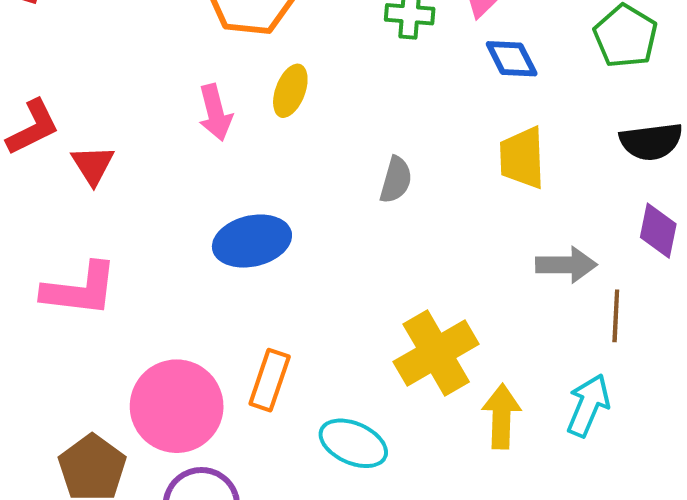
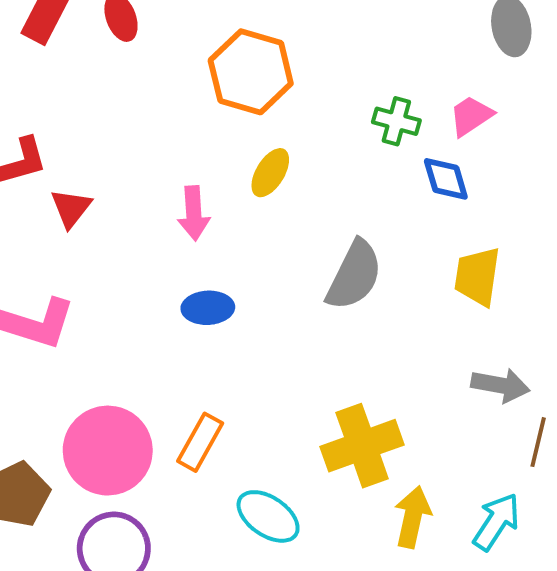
blue diamond: (512, 59) -> (446, 179), moved
pink arrow: (215, 113) -> (194, 213), moved
gray semicircle: (396, 180) -> (354, 275), size x1.6
blue ellipse: (252, 241) -> (208, 308), size x0.7

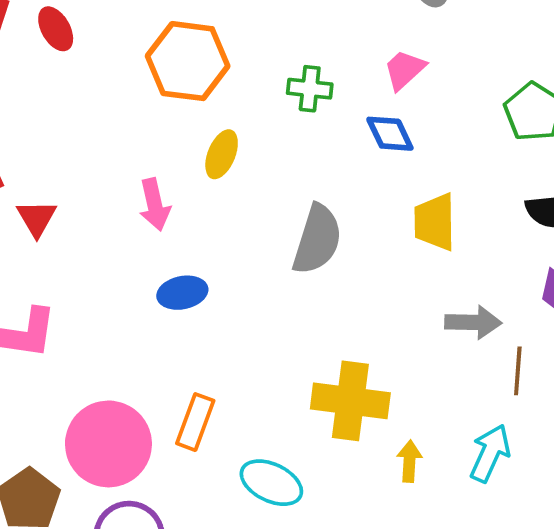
green cross: (396, 121) -> (310, 89), moved
yellow cross: (362, 446) -> (350, 401), turned 36
yellow arrow: (413, 517) -> (409, 461), size x0.7

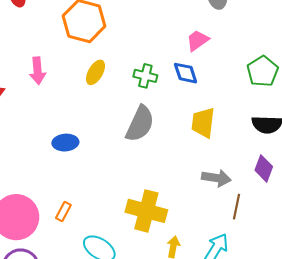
green cross: (310, 89) -> (145, 76), moved
pink arrow: (155, 205) -> (38, 71), moved
orange rectangle: (195, 422) -> (63, 212), size x0.7

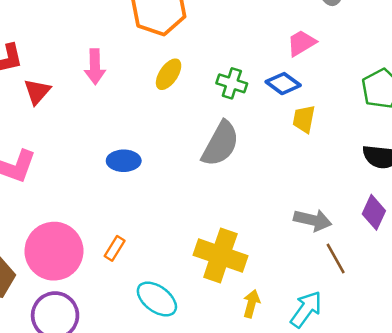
blue diamond: (186, 73) -> (283, 84), turned -40
yellow trapezoid: (203, 123) -> (304, 119), moved, size x0.7
brown line: (237, 207) -> (336, 258), turned -45

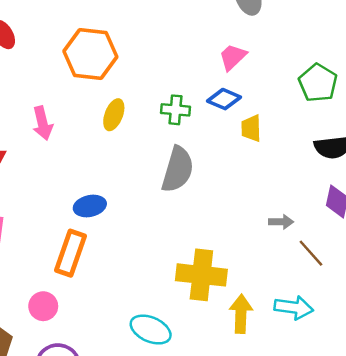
gray arrow: (313, 220) -> (281, 222), size x0.7
orange rectangle: (115, 248) -> (71, 253), moved, size x1.8
pink circle: (54, 251) -> (43, 306), size x0.5
yellow arrow: (251, 304) -> (241, 314), size x1.4
cyan arrow: (306, 309) -> (294, 307), turned 75

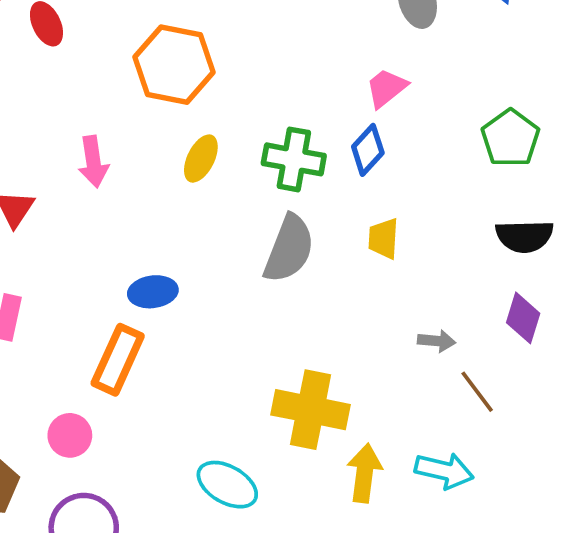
blue diamond: (224, 99) -> (368, 150), turned -76
green cross: (175, 110) -> (294, 159), size x1.4
yellow trapezoid: (251, 128) -> (383, 239), moved

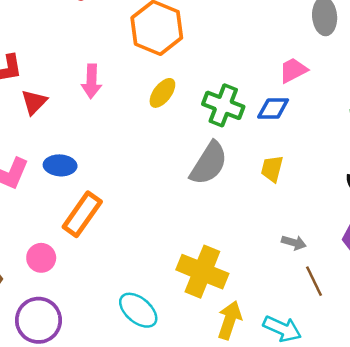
blue diamond: (368, 150) -> (273, 109), turned 36
blue ellipse: (153, 292) -> (60, 165), moved

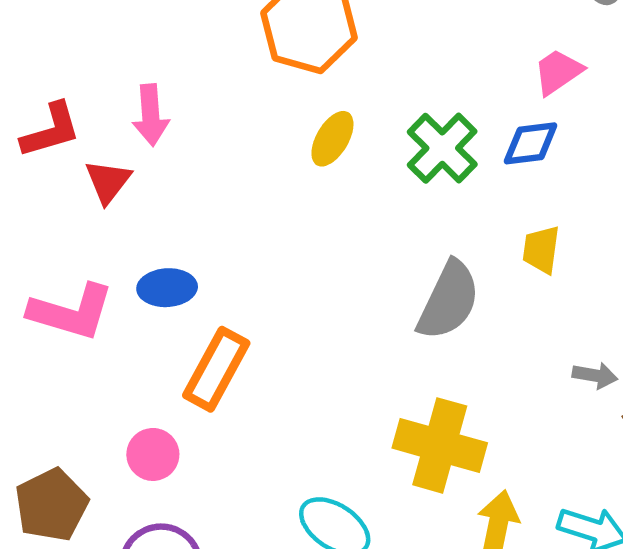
pink arrow: (91, 81) -> (151, 115), moved
green cross: (223, 105) -> (442, 148), turned 30
gray semicircle: (209, 163) -> (449, 300), moved

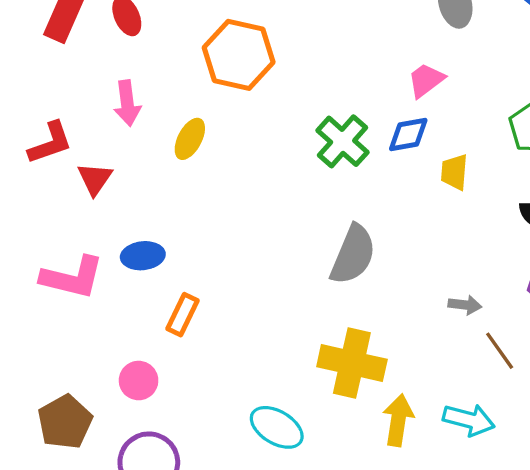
pink arrow: (151, 115) -> (127, 103), moved
yellow ellipse: (332, 139) -> (190, 139), moved
yellow trapezoid: (541, 250) -> (454, 172), moved
orange rectangle: (216, 369) -> (183, 315), size x0.7

